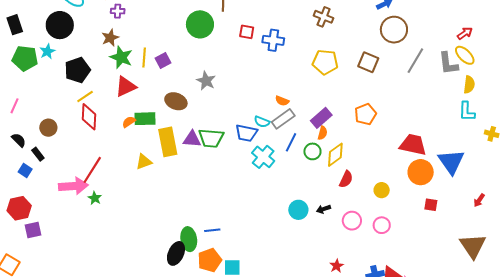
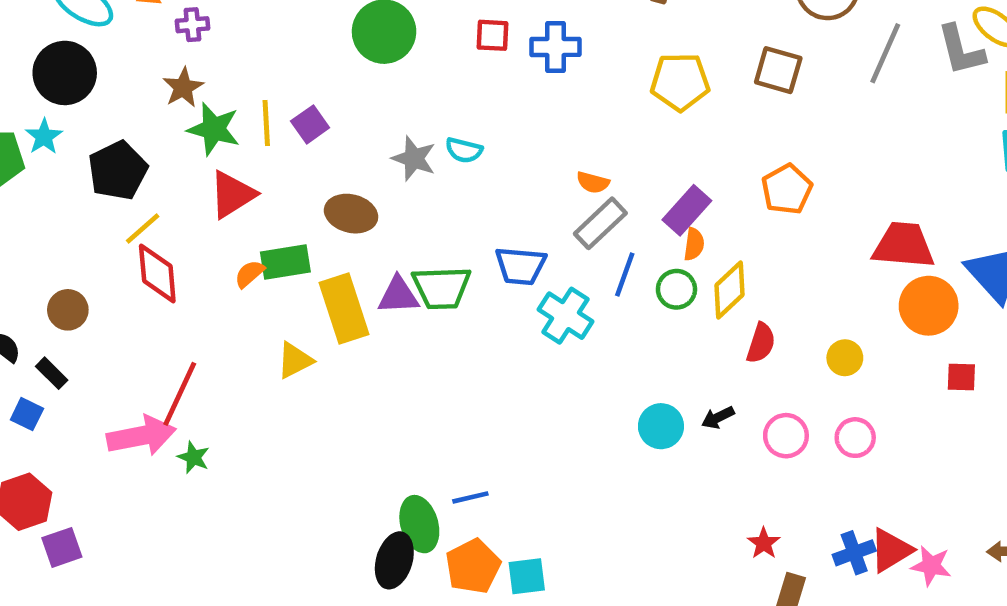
cyan semicircle: (262, 122) -> (464, 150), moved

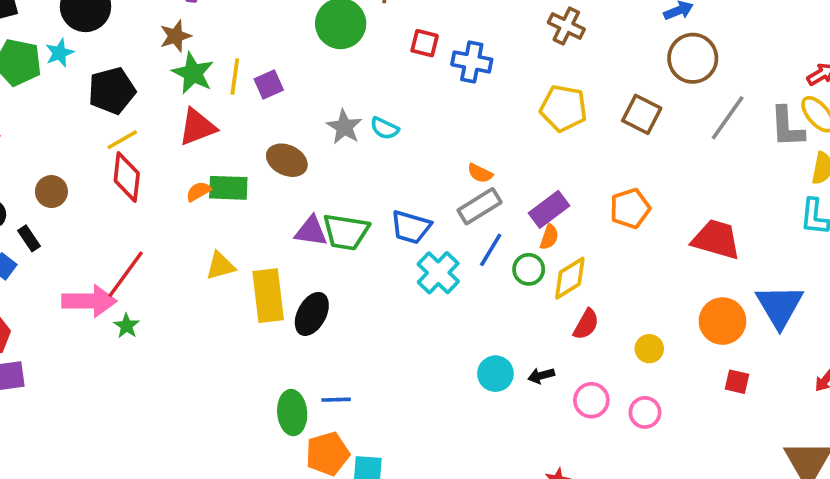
red trapezoid: (904, 245) -> (716, 239), moved
yellow rectangle: (344, 308) -> (268, 296), moved
black ellipse: (394, 560) -> (312, 314), moved

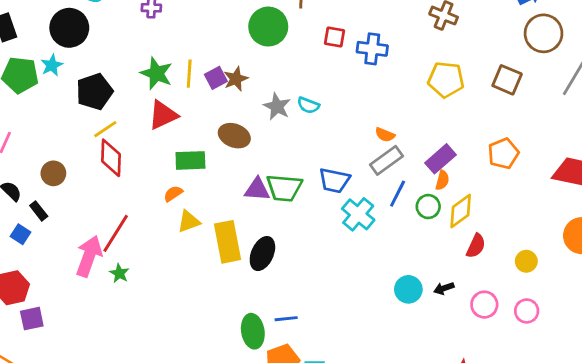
brown star: (176, 36) -> (236, 79), moved
orange semicircle: (198, 191) -> (173, 194), moved
pink arrow: (89, 301) -> (89, 256), turned -66

